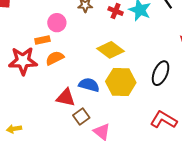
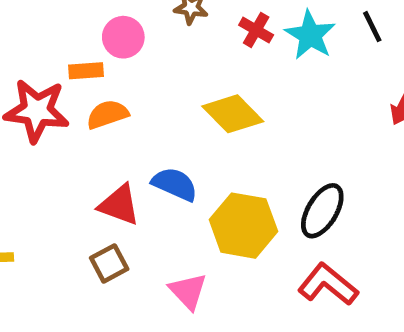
black ellipse: (161, 73) -> (322, 211), moved
yellow hexagon: (121, 82) -> (243, 226), moved
brown square: (81, 116) -> (109, 263), moved

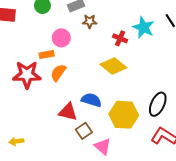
red cross: (256, 30) -> (120, 38), moved
orange semicircle: (107, 114) -> (58, 73), turned -30
brown square: (109, 263) -> (84, 131), moved

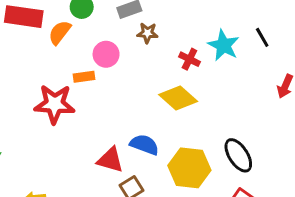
orange semicircle: (58, 73) -> (60, 32), moved
black ellipse: (158, 104) -> (238, 155), turned -60

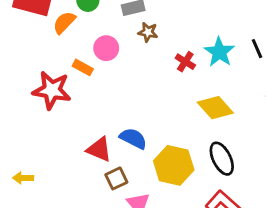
orange rectangle: (84, 77) -> (83, 67), turned 30
yellow diamond: (178, 98) -> (215, 108), moved

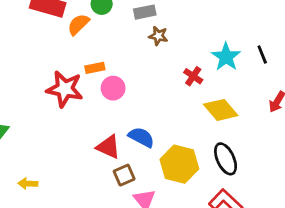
pink circle: (106, 48) -> (113, 88), moved
red cross: (185, 62) -> (193, 76), moved
orange rectangle: (83, 67) -> (95, 68), turned -42
yellow arrow: (23, 178) -> (28, 184), moved

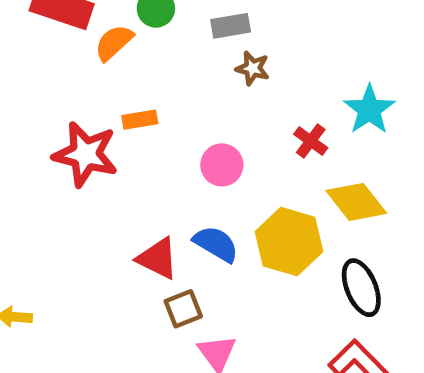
pink circle: (113, 88) -> (222, 165), moved
yellow hexagon: (179, 164) -> (289, 242), moved

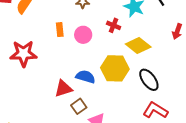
orange rectangle: (140, 120) -> (60, 30), moved, turned -72
pink circle: (222, 165) -> (83, 35), moved
red triangle: (158, 258) -> (63, 89), turned -30

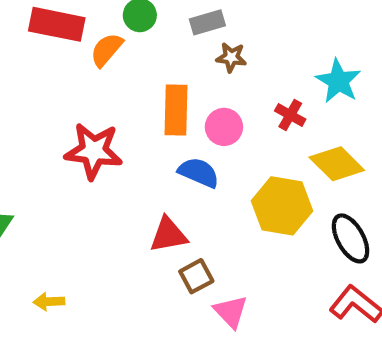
orange rectangle: (60, 30) -> (176, 110), size x1.6
blue semicircle: (85, 77) -> (199, 172), moved

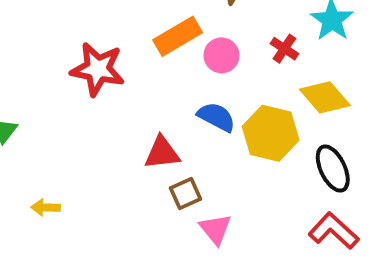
orange rectangle: (176, 110) -> (178, 36), turned 54
blue semicircle: (199, 172) -> (216, 117), moved

